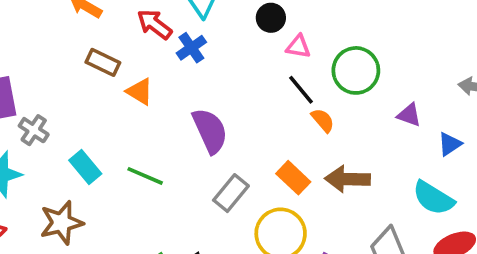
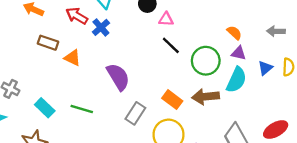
green circle: (356, 70) -> (206, 61), moved
orange semicircle: (323, 120) -> (234, 33), moved
cyan semicircle: (433, 198) -> (236, 80), moved, turned -90

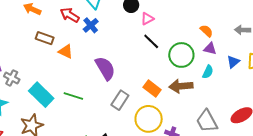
pink triangle: (166, 19) -> (147, 19), turned -32
cyan semicircle: (236, 80) -> (208, 72), size x0.6
cyan rectangle: (45, 108) -> (41, 95), size x1.4

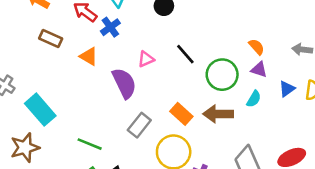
pink triangle: (147, 19) -> (146, 59), moved
orange triangle: (66, 51) -> (89, 56), moved
green line: (73, 96) -> (90, 144), moved

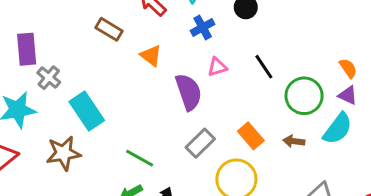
blue cross: (110, 27) -> (203, 27), moved
cyan semicircle: (254, 99) -> (338, 129), size x1.6
brown arrow: (218, 114) -> (294, 141), size x0.6

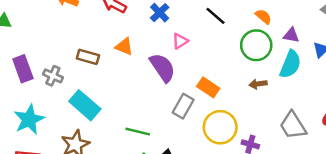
brown rectangle: (109, 29) -> (88, 57), moved
black line: (264, 67) -> (215, 16), moved
orange semicircle: (348, 68) -> (263, 17), moved
gray cross: (49, 78) -> (53, 76), moved
orange rectangle: (251, 136) -> (208, 87), moved

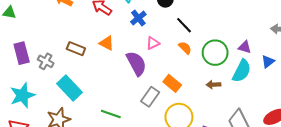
orange semicircle: (263, 17) -> (185, 48), moved

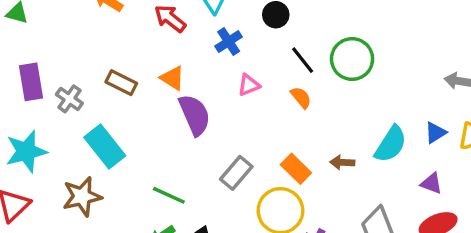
purple triangle: (245, 47) -> (431, 183), moved
green circle: (215, 53) -> (352, 59), moved
purple semicircle: (136, 63) -> (195, 115), moved
orange rectangle: (172, 83) -> (296, 169), moved

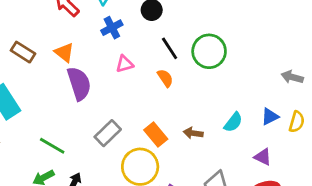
cyan semicircle: (391, 144) -> (233, 122), size x0.7

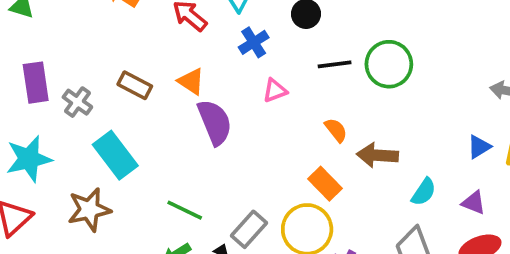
black line: (170, 48) -> (335, 64), turned -60
orange semicircle: (165, 78) -> (336, 130), moved
cyan semicircle: (233, 122) -> (424, 192), moved
gray rectangle: (108, 133) -> (249, 229), moved
brown arrow: (193, 133) -> (377, 155), moved, size x1.5

